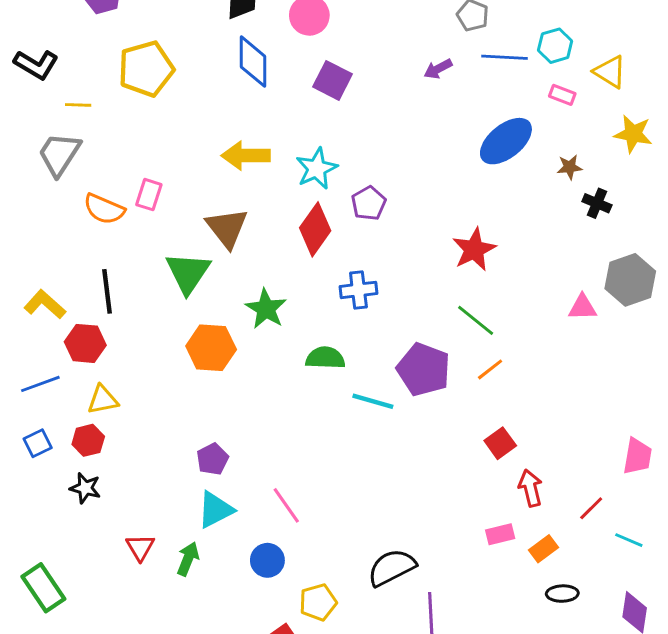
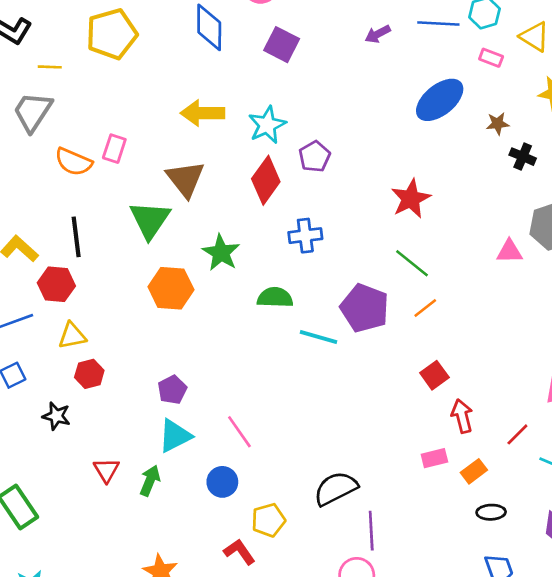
red hexagon: (88, 440) -> (89, 374), moved

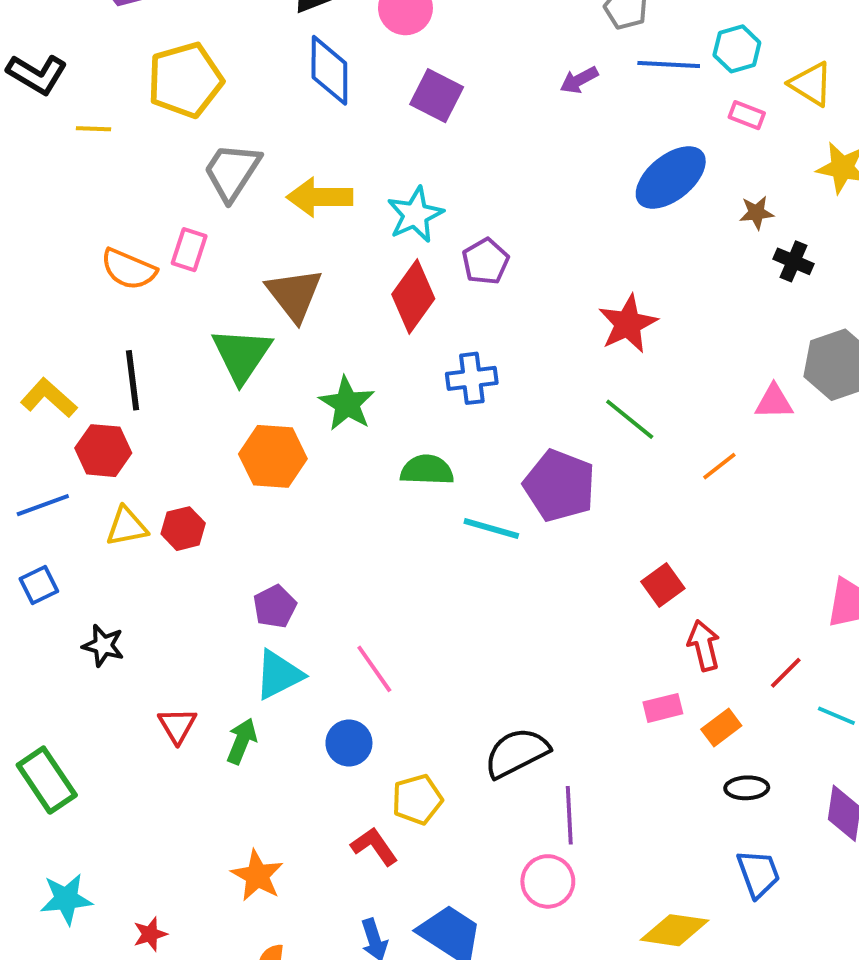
gray trapezoid: (33, 112) -> (232, 172), moved
orange line: (425, 308) -> (719, 466), moved
red hexagon: (89, 374) -> (183, 529), moved

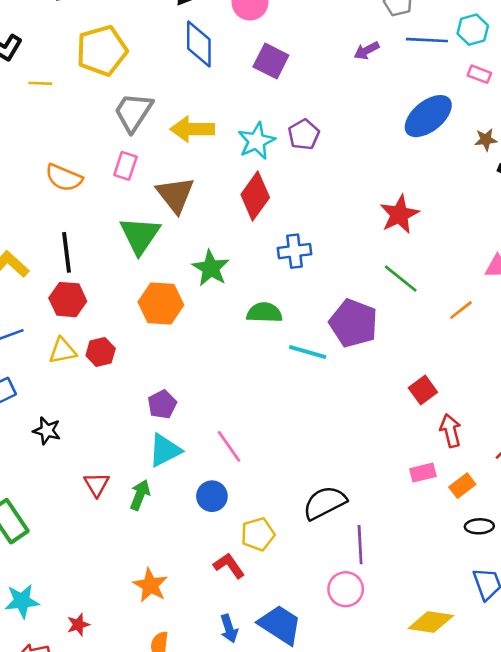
pink rectangle: (189, 250) -> (125, 166), moved
purple pentagon: (485, 261) -> (304, 134), moved
red hexagon: (103, 451) -> (68, 300), moved

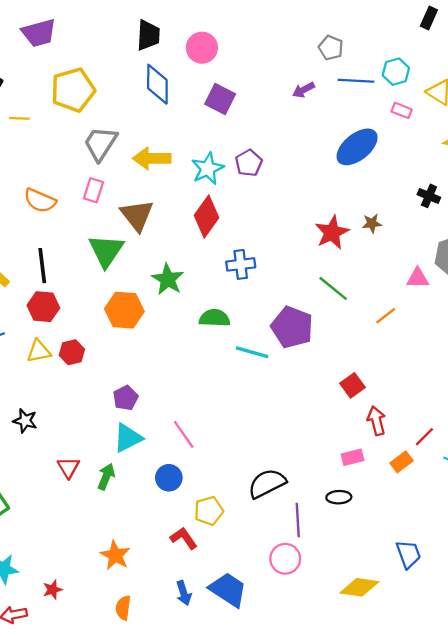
brown star: (486, 140) -> (372, 223), moved
orange rectangle: (462, 486) -> (402, 462), moved
black ellipse: (479, 526) -> (339, 497), moved

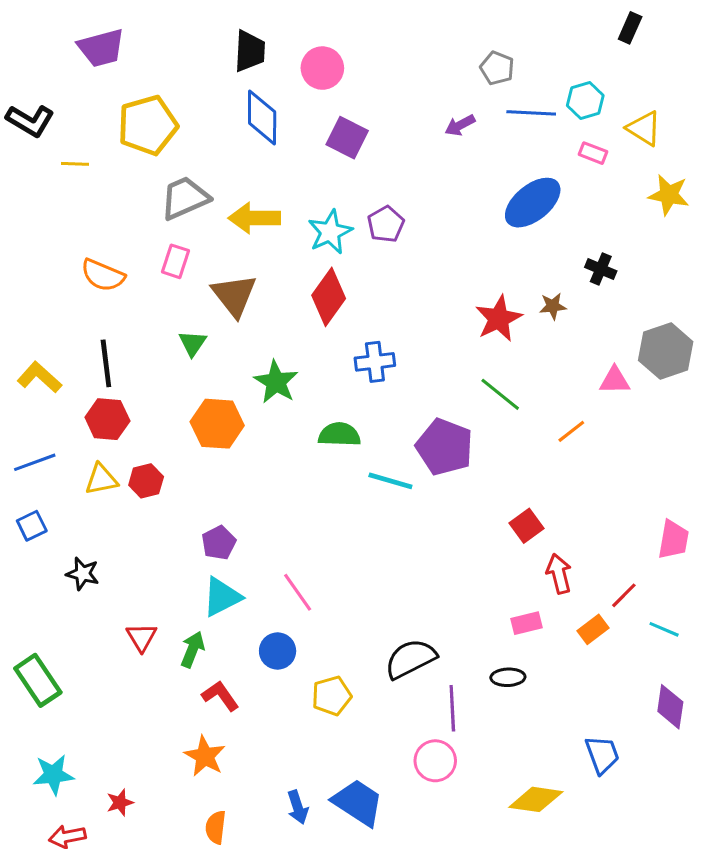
gray trapezoid: (100, 144) -> (185, 198), turned 33
black cross: (429, 196) -> (601, 269), moved
green triangle: (106, 251) -> (192, 343), size x0.6
red L-shape: (184, 538) -> (220, 696), moved

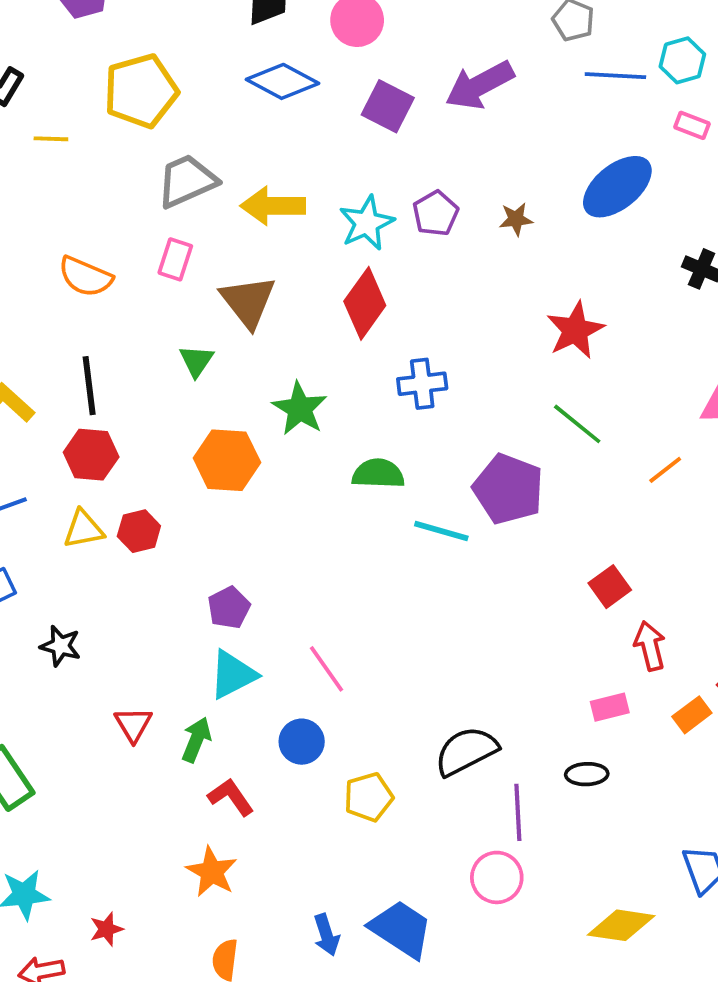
blue diamond: (262, 118) -> (282, 81), turned -62
purple arrow: (460, 125) -> (480, 85), moved, size x1.8
brown star: (553, 306) -> (516, 219), moved

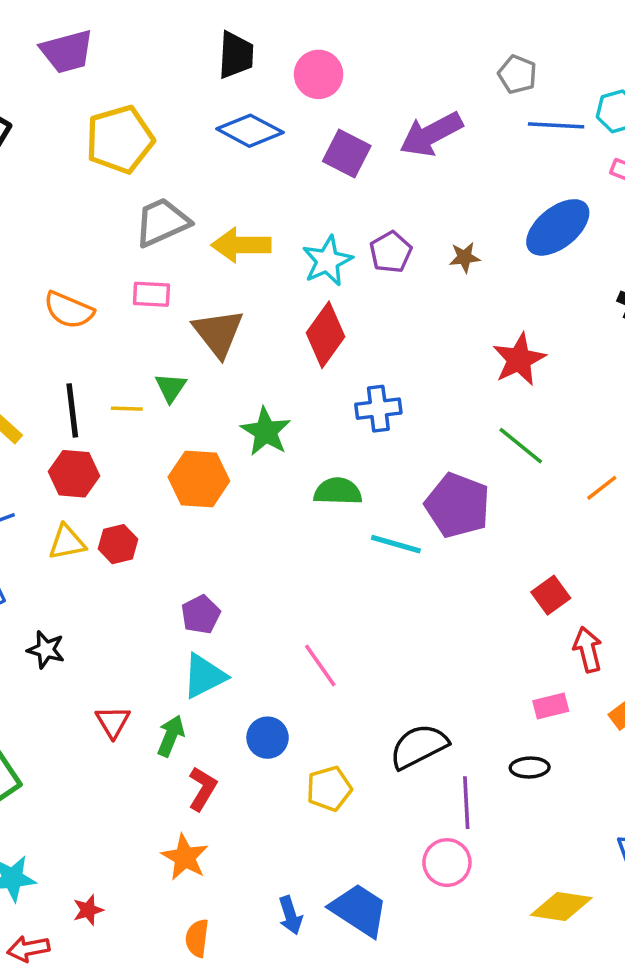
yellow line: (51, 139) -> (127, 409), moved
pink rectangle: (175, 259) -> (151, 294), turned 75
pink line: (326, 669) -> (320, 665), moved
red L-shape: (231, 797) -> (202, 789), turned 66

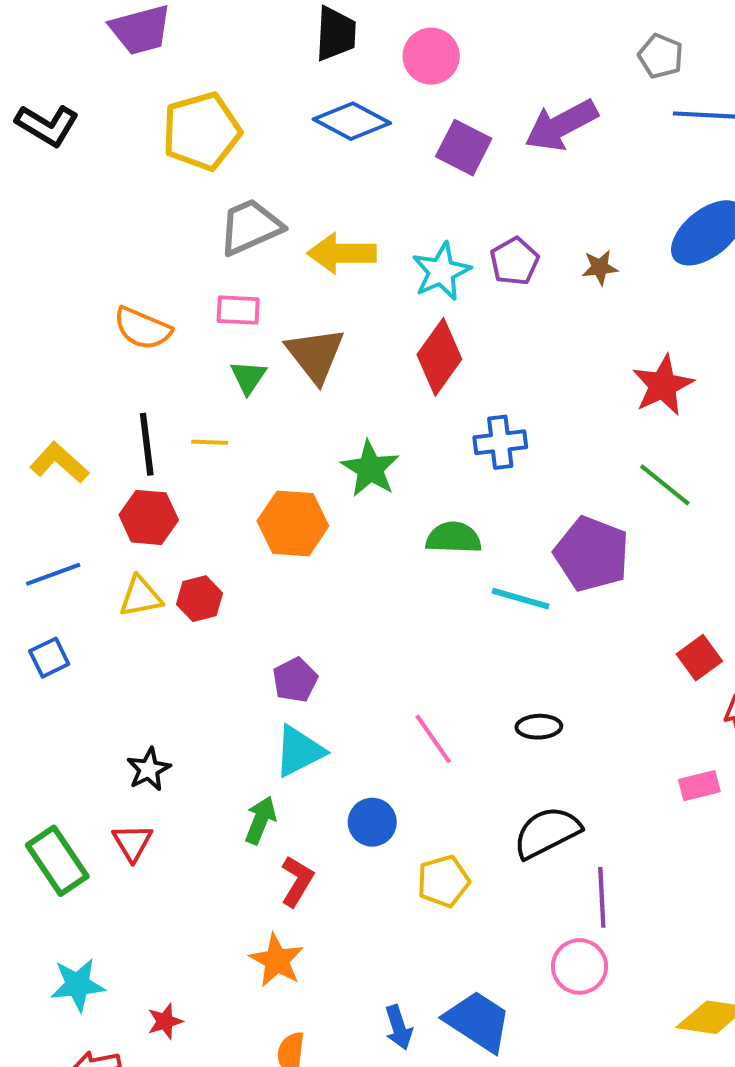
green triangle: (171, 388) -> (248, 377), moved
black star: (46, 650) -> (149, 769), moved, turned 30
red triangle: (113, 722) -> (132, 843), moved
black ellipse: (530, 768) -> (539, 727), moved

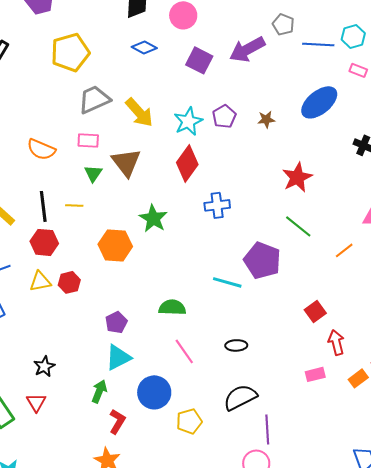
gray pentagon: (661, 56) -> (283, 24), moved
blue diamond: (352, 121) -> (144, 47), size x0.7
yellow arrow: (342, 253) -> (139, 112), turned -132
green semicircle: (454, 538) -> (172, 307), moved
blue circle: (372, 822) -> (154, 392), size x1.4

